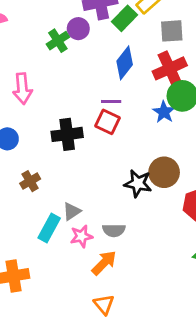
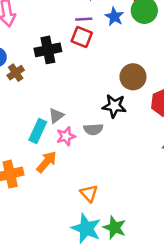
blue star: (164, 112) -> (114, 17), moved
brown cross: (30, 181) -> (16, 73), moved
black star: (138, 183) -> (114, 106), moved
orange arrow: (104, 263) -> (47, 162), moved

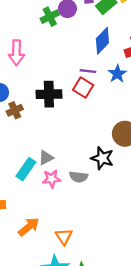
orange arrow: (47, 162) -> (29, 227), moved

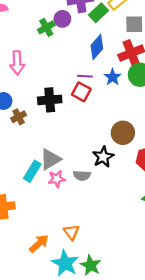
gray triangle: (46, 158) -> (50, 159), size x1.5
black star: (102, 158) -> (103, 157), turned 30
orange arrow: (29, 227) -> (39, 244), moved

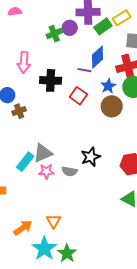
purple line: (85, 76) -> (84, 70), moved
black cross: (50, 100) -> (51, 80), moved
brown circle: (123, 133) -> (112, 106), moved

